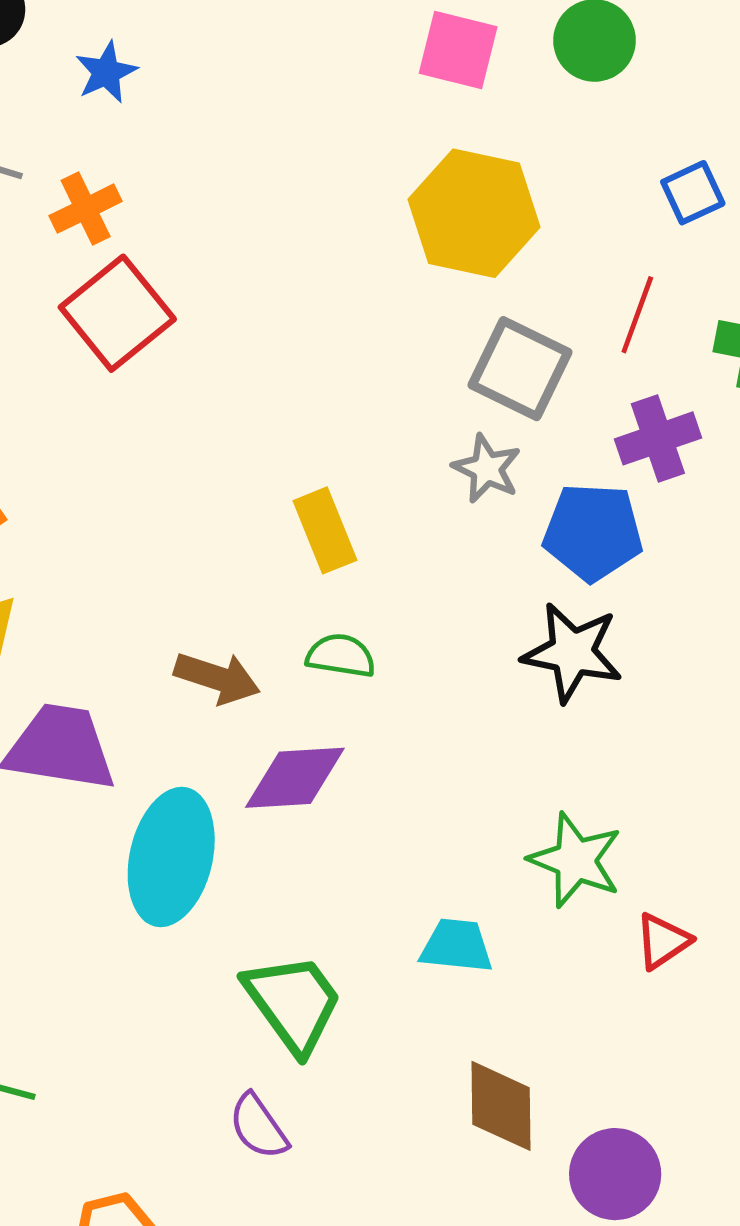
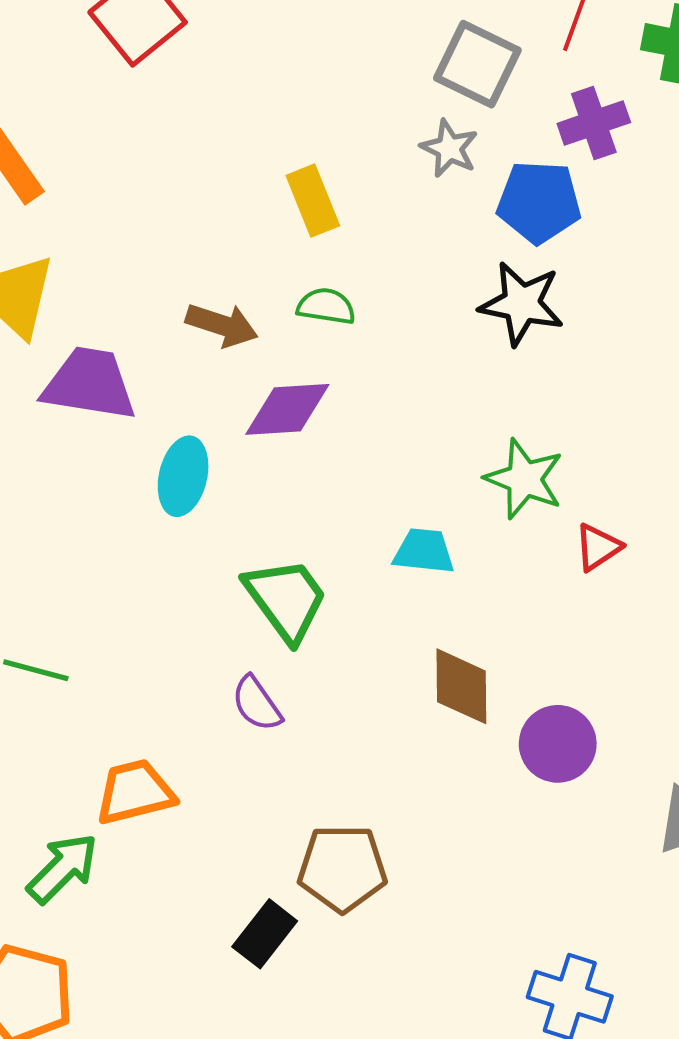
cyan ellipse: (171, 857) -> (183, 476), size x0.7

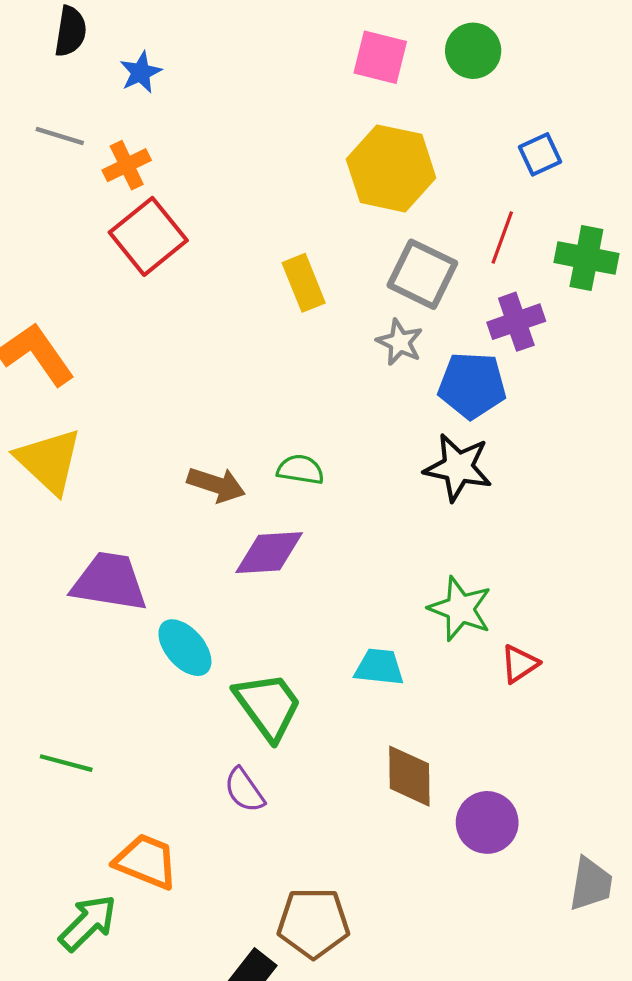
yellow rectangle: (313, 201) -> (304, 283), moved
purple trapezoid: (89, 384) -> (109, 582), moved
cyan ellipse: (183, 476) -> (185, 648), moved, turned -54
orange trapezoid: (135, 792) -> (146, 861), turned 36

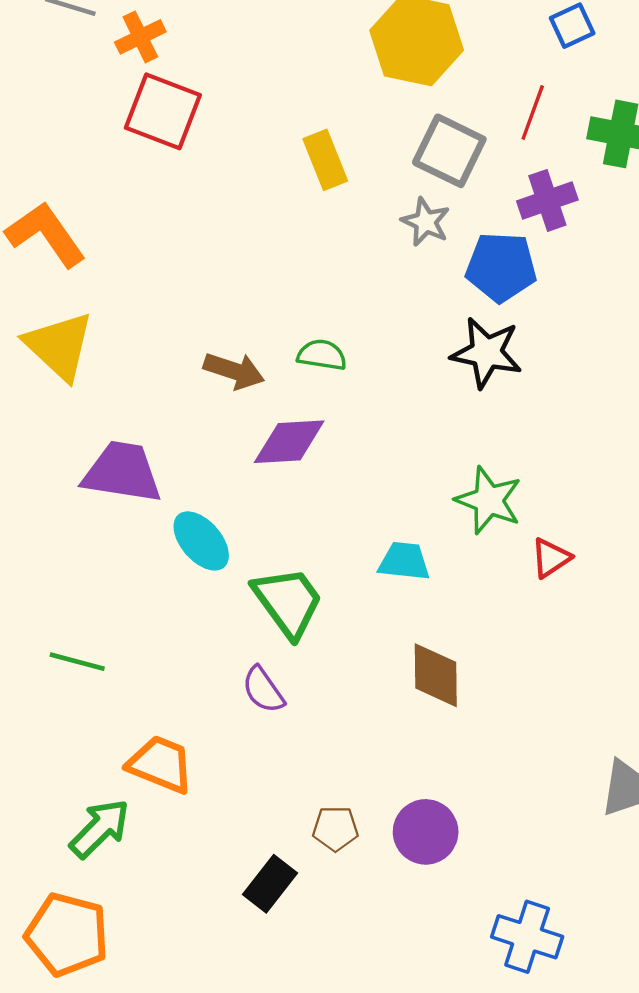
red square: (148, 236) -> (163, 111), turned -30
purple circle: (487, 822) -> (426, 832), moved
brown pentagon: (313, 923) -> (335, 829), size x0.6

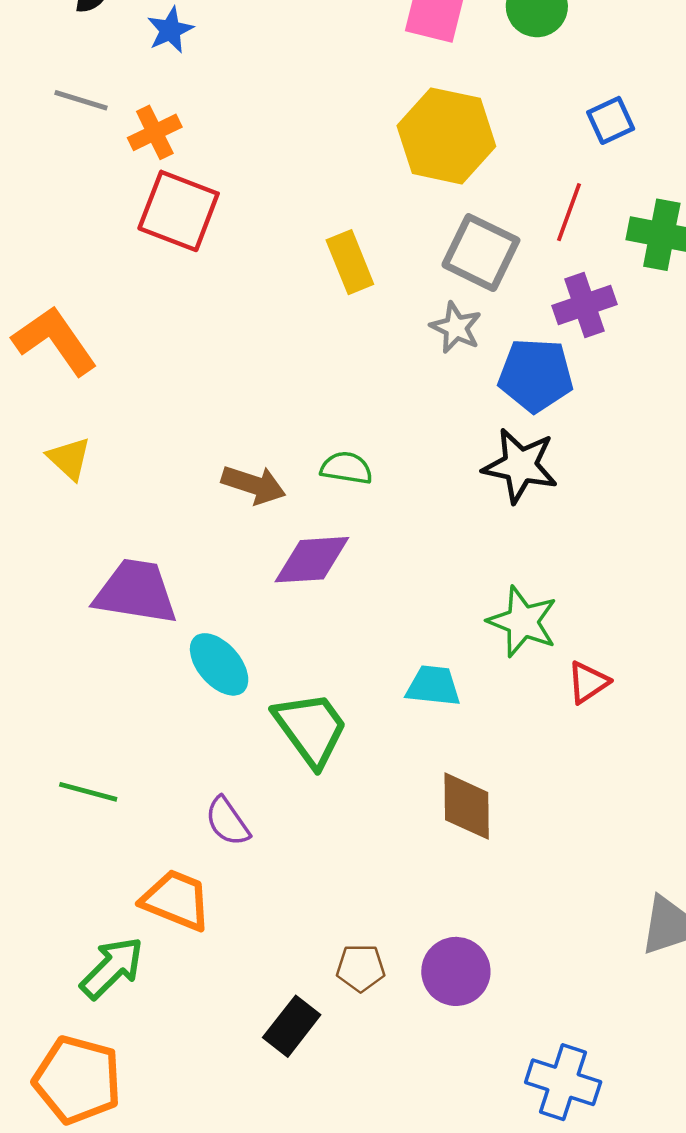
yellow triangle: (59, 346) -> (69, 459), size x0.6
purple semicircle: (263, 690) -> (227, 822), moved

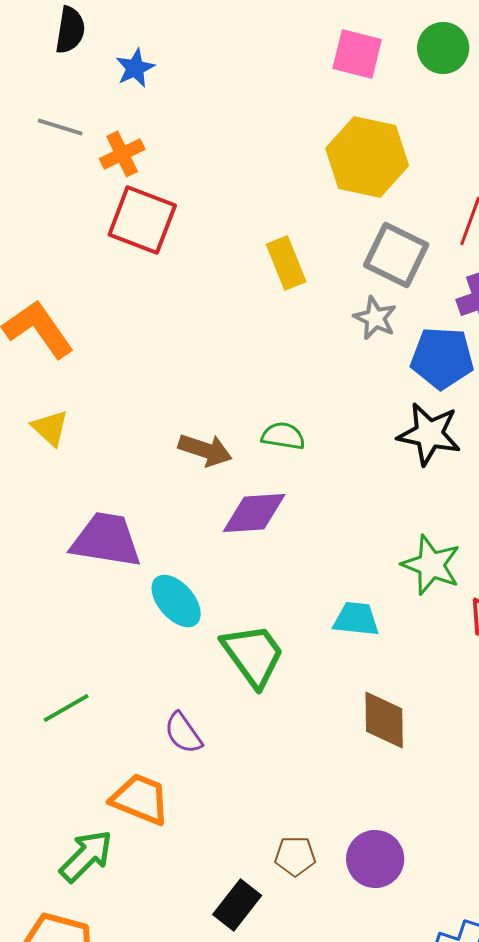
green line: (88, 792) -> (66, 708), turned -45

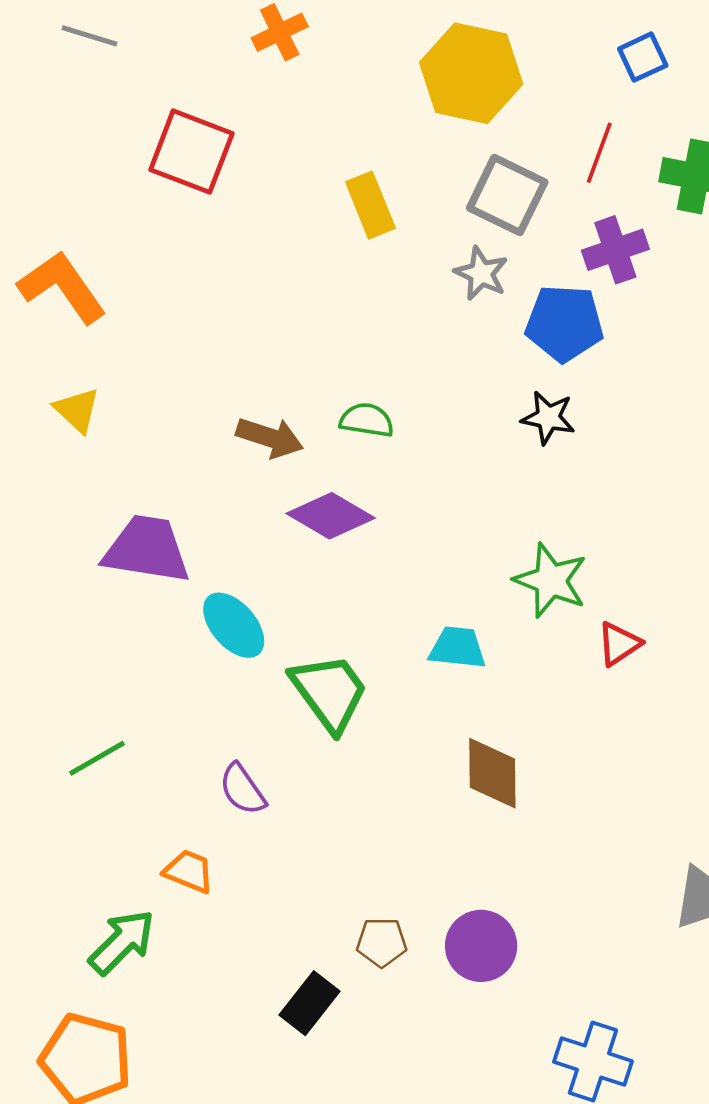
orange cross: (122, 154) -> (280, 32), moved
black star: (429, 434) -> (548, 418), size x0.7
purple diamond: (254, 513) -> (331, 516), turned 34
orange trapezoid: (140, 799) -> (189, 871), size x0.7

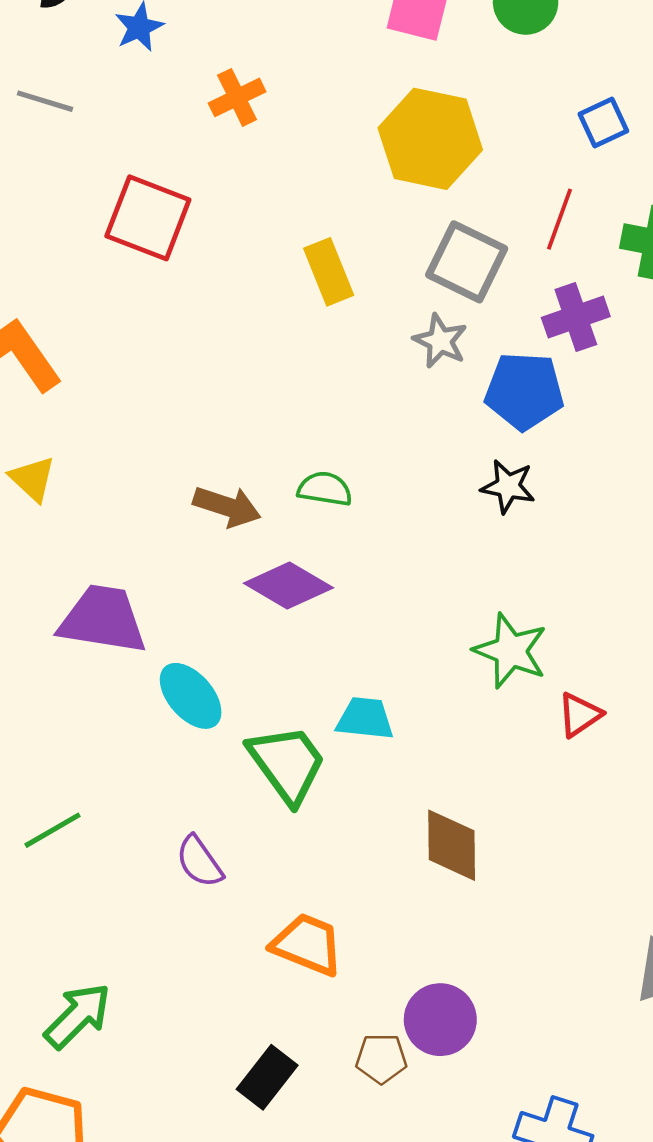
cyan trapezoid: (457, 648) -> (365, 719), moved
orange trapezoid: (189, 871) -> (307, 944), moved, size x1.4
brown pentagon: (382, 942) -> (381, 1059), moved

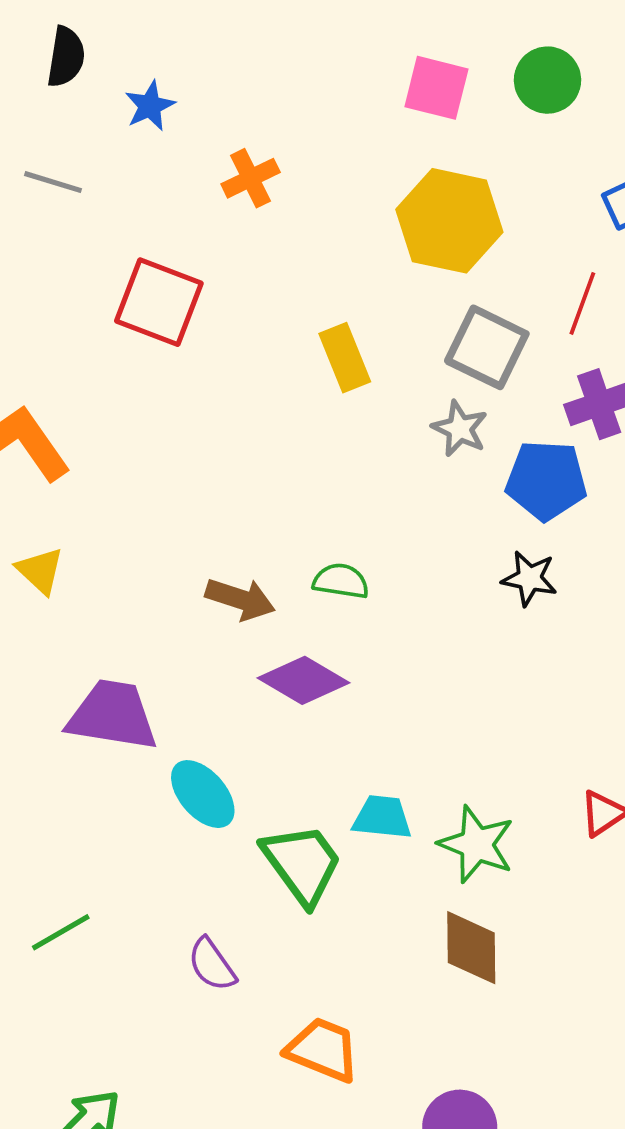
green star: (511, 651) -> (476, 844), moved

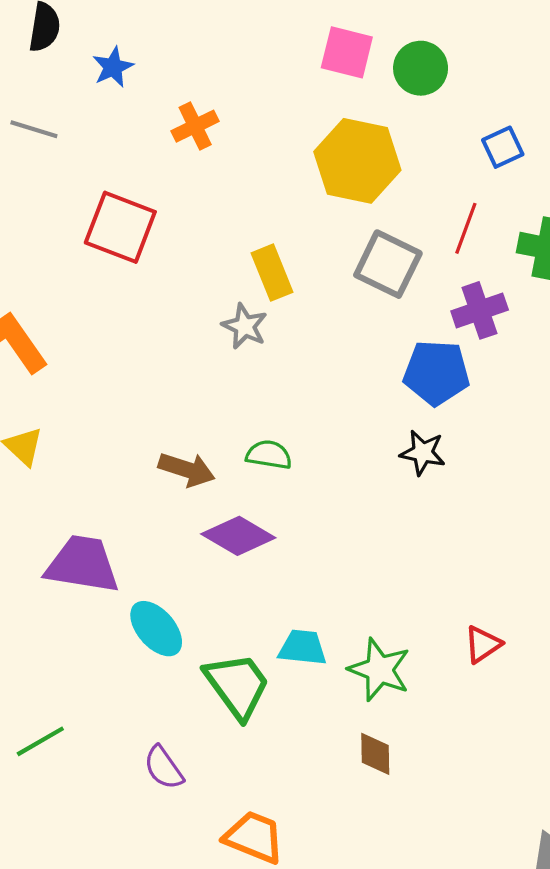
green circle: (547, 80) -> (421, 68), moved
gray star: (460, 429) -> (245, 326), moved
brown diamond: (471, 948) -> (375, 754), size x0.7

